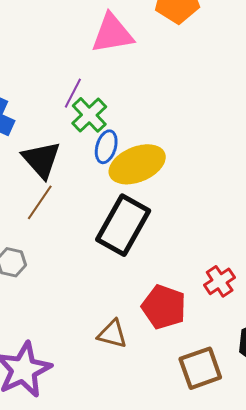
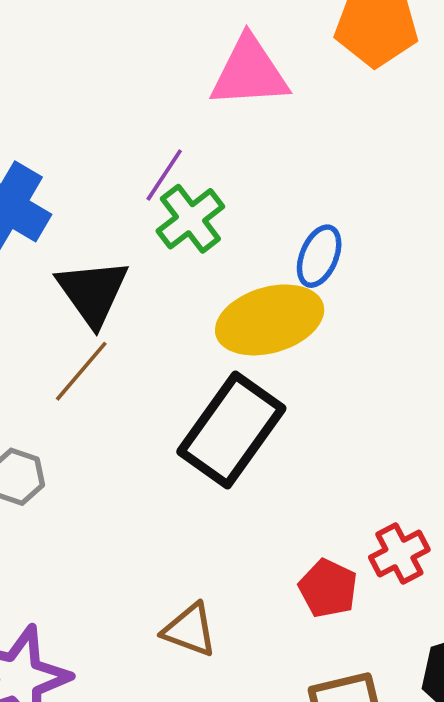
blue ellipse: (106, 147) -> (319, 256), moved
red pentagon: (164, 307) -> (328, 588), moved, size x0.7

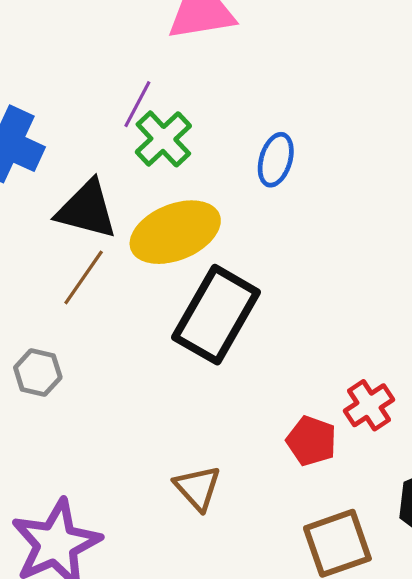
black triangle: (93, 292) -> (87, 209), turned -34
yellow ellipse: (270, 320) -> (175, 232), moved
brown triangle: (190, 630) -> (198, 488), turned 33

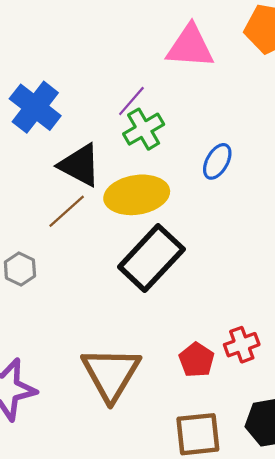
brown triangle: (198, 488) -> (111, 374), size x1.8

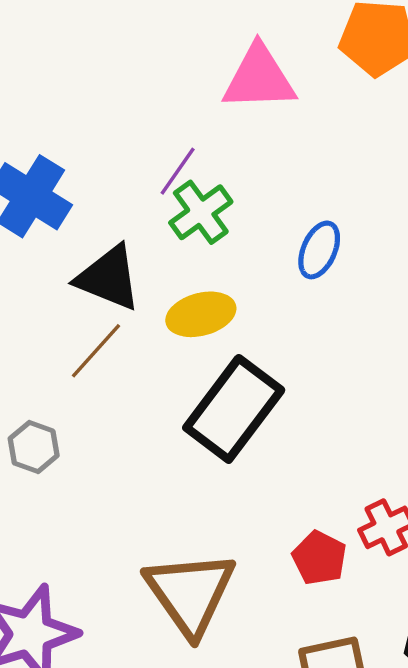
yellow ellipse: (137, 195) -> (201, 314), size x0.7

